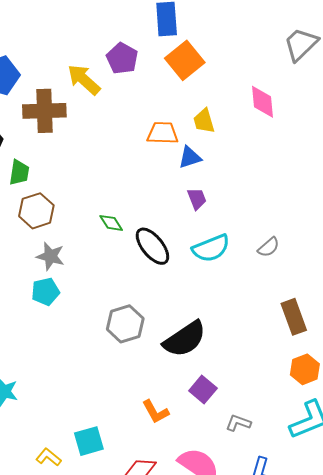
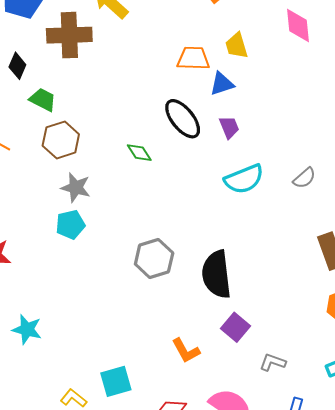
green trapezoid: (19, 172) -> (43, 100), turned -72
black ellipse: (152, 246) -> (183, 119), moved
black semicircle: (185, 339) -> (217, 274), turned 117

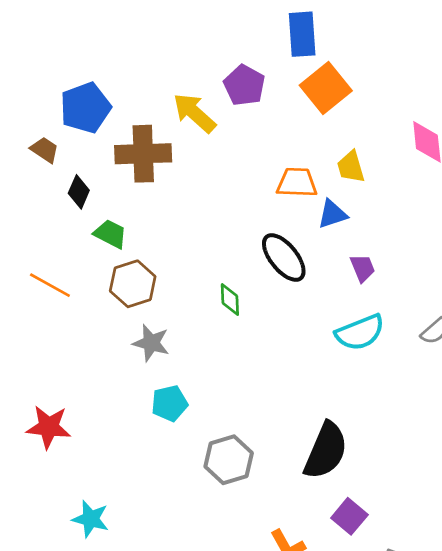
purple trapezoid: (229, 127) -> (363, 268), moved
green diamond: (139, 153) -> (230, 300), turned 30
cyan pentagon: (70, 225) -> (169, 403), moved
gray hexagon: (154, 258) -> (229, 460), moved
black semicircle: (217, 274) -> (326, 451), turned -150

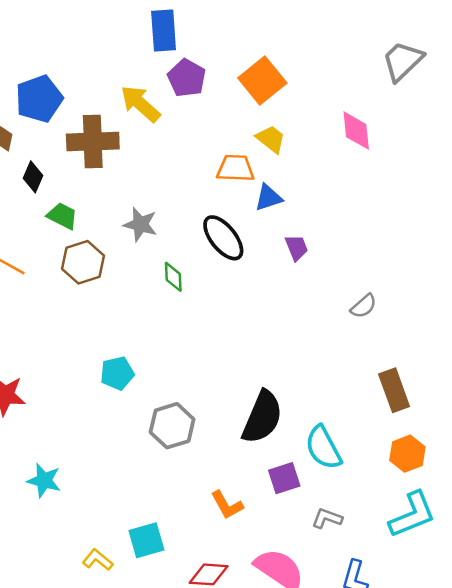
blue rectangle: (302, 34) -> (164, 31), moved
yellow trapezoid: (351, 167) -> (271, 139), moved, turned 144
cyan semicircle: (360, 332) -> (323, 448), moved, turned 84
gray star: (151, 343) -> (140, 224), moved
purple square: (349, 516) -> (284, 478), turned 32

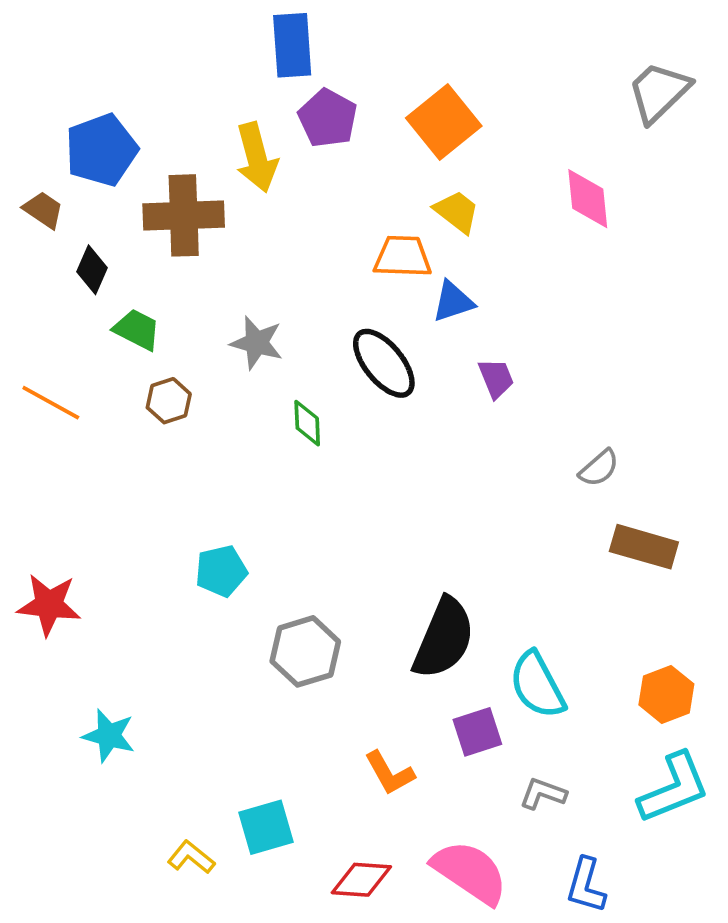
yellow arrow: (140, 104) -> (257, 157), turned -147
brown hexagon: (83, 262) -> (169, 401), size x0.7
brown rectangle: (394, 390) -> (644, 547), moved, turned -54

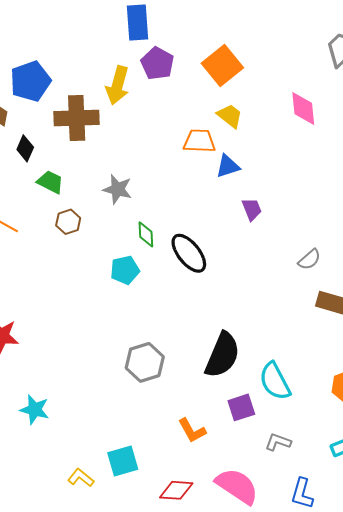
yellow arrow: (257, 157) -> (118, 85), turned 30
black ellipse: (384, 363) -> (189, 253), moved
cyan pentagon: (221, 571) -> (125, 270), moved

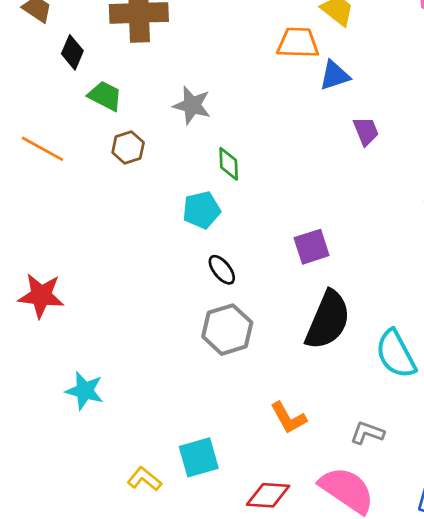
black ellipse: (189, 253) -> (222, 270), moved, size x0.6
purple square: (241, 407) -> (312, 247), moved
gray L-shape: (278, 442) -> (367, 433), moved

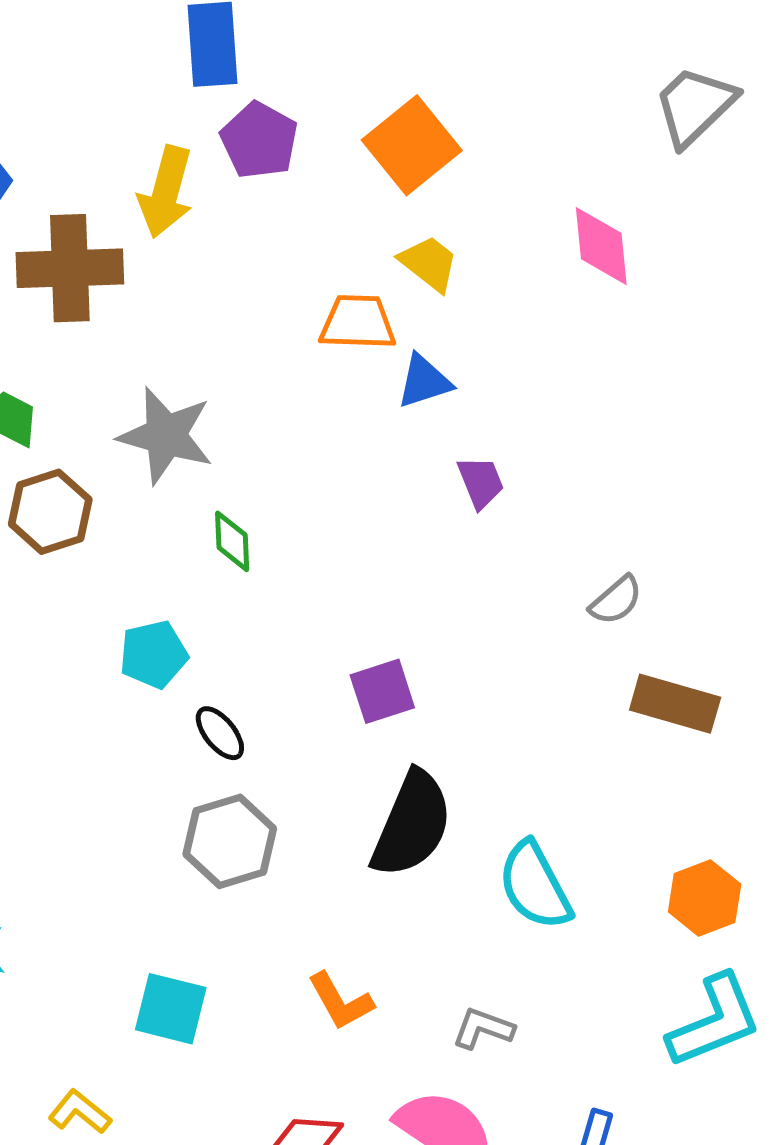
gray star: (192, 105) -> (166, 436), size x1.4
brown hexagon: (128, 147) -> (50, 512), size x1.4
cyan pentagon: (201, 210) -> (154, 654), moved
cyan square: (199, 457) -> (171, 1009), moved, turned 30

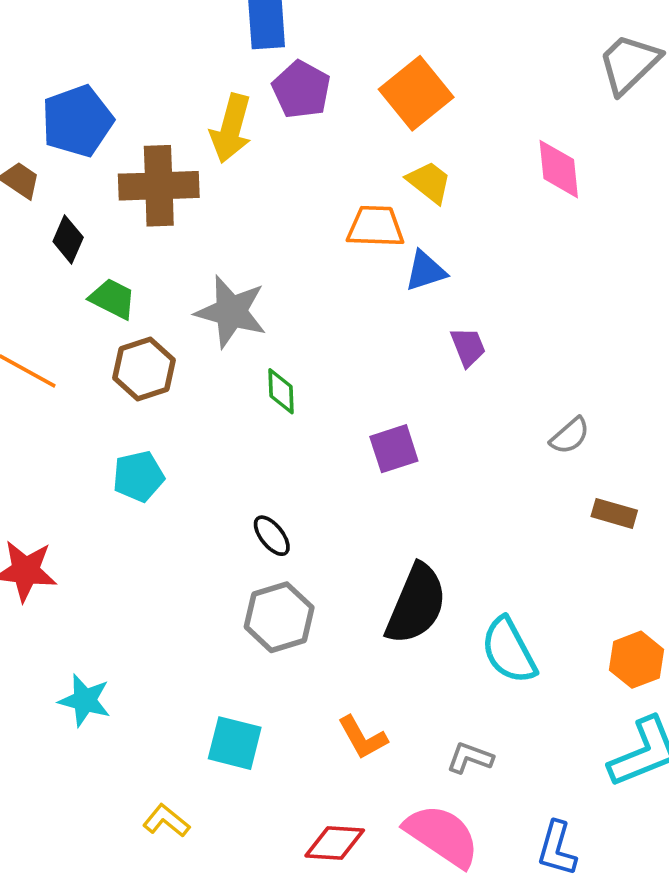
cyan pentagon: (154, 654) -> (138, 476), moved
purple square: (382, 691) -> (394, 449), moved
brown rectangle: (675, 704) -> (614, 513), size x0.7

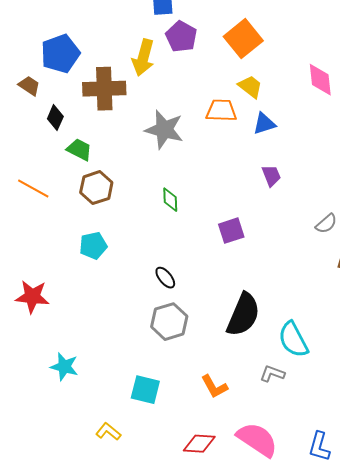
blue triangle: (425, 271) -> (264, 124), moved
gray star: (231, 312) -> (164, 130), moved
gray L-shape: (470, 758) -> (272, 374), moved

